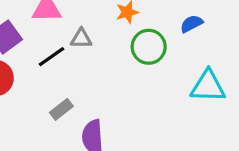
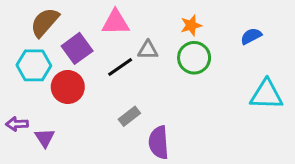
green circle: (149, 47) -> (194, 58), moved

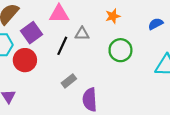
green circle: (194, 58) -> (120, 50), moved
black line: (120, 67) -> (62, 46), turned -30

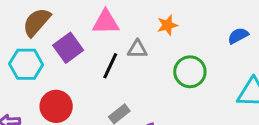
orange star: (113, 16) -> (167, 25), moved
red circle: (25, 60) -> (56, 106), moved

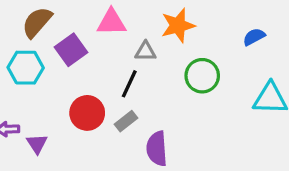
orange star: (167, 25) -> (178, 25), size x1.5
black line: (110, 66) -> (129, 84), moved
red circle: (56, 106) -> (87, 113), moved

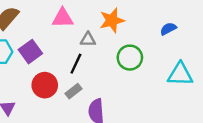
purple square: (71, 50) -> (30, 52), moved

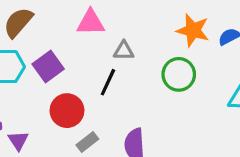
orange star: (112, 20) -> (193, 30), moved, turned 30
gray rectangle: (74, 91) -> (87, 142), moved

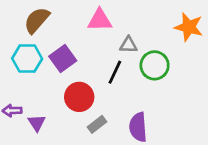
green circle: (179, 74) -> (155, 65), moved

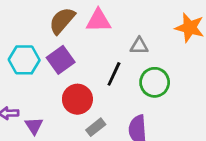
brown semicircle: (37, 20) -> (62, 21), moved
gray triangle: (129, 45) -> (139, 46), moved
green circle: (155, 65) -> (155, 82), moved

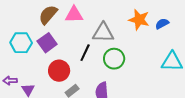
gray triangle: (139, 46) -> (103, 33), size x1.6

